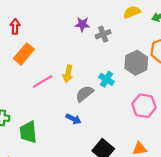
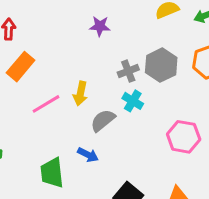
gray cross: (103, 34) -> (128, 71), moved
gray hexagon: (136, 63) -> (161, 65), moved
green trapezoid: (28, 132) -> (52, 173), moved

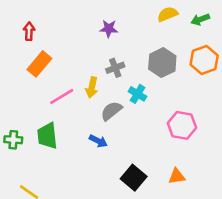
gray cross: (128, 71) -> (115, 68), moved
green trapezoid: (52, 173) -> (47, 136), moved

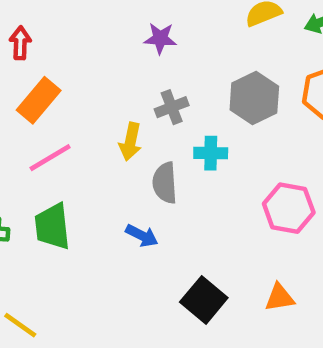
cyan cross: (137, 94) -> (211, 153), turned -30
pink line: (62, 97) -> (50, 158), moved
gray semicircle: (111, 111) -> (165, 183), turned -55

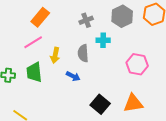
orange rectangle: (39, 100) -> (40, 17), moved
yellow arrow: (130, 142) -> (55, 55), moved
orange triangle: (280, 298) -> (133, 103), size x1.5

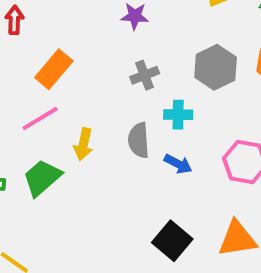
green trapezoid: (34, 72) -> (42, 178), turned 55
blue arrow: (73, 76) -> (178, 164), moved

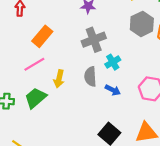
gray hexagon: (216, 67) -> (142, 24), moved
gray cross: (145, 75) -> (94, 40), size x1.5
cyan cross: (178, 115) -> (113, 62), turned -32

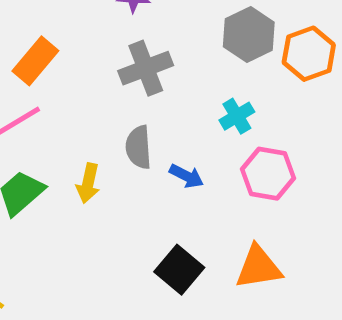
cyan cross: (113, 62) -> (237, 116), moved
yellow arrow: (59, 79) -> (88, 183), moved

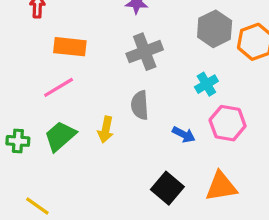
orange rectangle: (35, 61) -> (70, 47), turned 56
blue arrow: (186, 176) -> (184, 134), moved

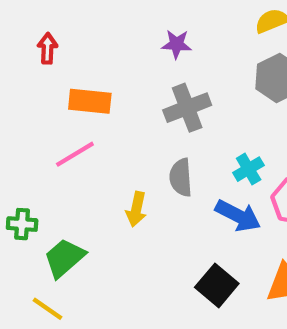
cyan cross: (206, 84) -> (249, 169), moved
blue arrow: (184, 134) -> (238, 216), size x1.5
green trapezoid: (60, 136) -> (64, 258), moved

